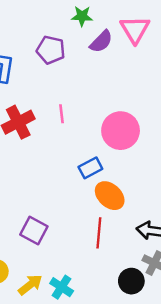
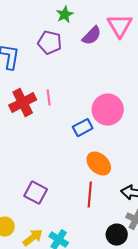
green star: (82, 16) -> (65, 15), moved, turned -30
pink line: (62, 114) -> (49, 98), moved
blue rectangle: (90, 168) -> (83, 128), moved

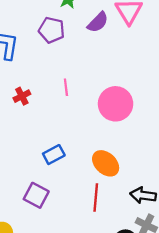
pink line: (49, 98) -> (66, 87), moved
red cross: (23, 103) -> (22, 96), size x0.6
blue rectangle: (83, 128) -> (54, 155), moved

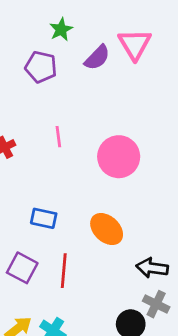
blue rectangle: (54, 155) -> (44, 218), turned 40
red line: (96, 198) -> (64, 271), moved

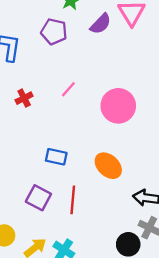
pink line: (58, 137) -> (68, 89), turned 49

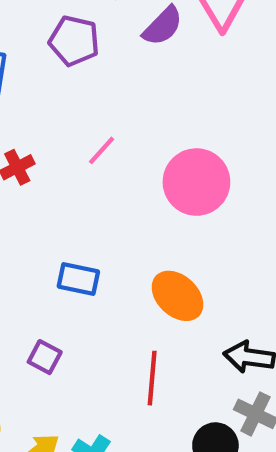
purple square: (38, 198) -> (45, 357), size x0.7
red line: (73, 200) -> (152, 378), moved

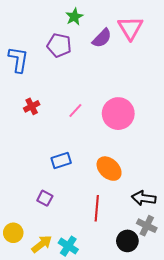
pink line: (102, 150) -> (75, 110), moved
blue rectangle: (78, 279) -> (61, 160), turned -30

